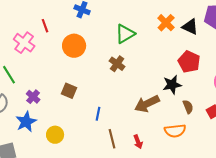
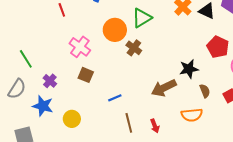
pink cross: (24, 43) -> (80, 47), moved
orange circle: (74, 46) -> (115, 30), moved
red pentagon: (189, 62) -> (218, 47), moved
blue line: (98, 114) -> (115, 98), turned 56
blue star: (26, 122) -> (43, 106), turned -30

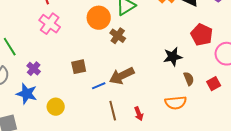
pink cross: (80, 47) -> (50, 24), moved
brown square: (86, 75) -> (79, 67), moved, turned -35
brown arrow: (164, 88) -> (122, 76), moved

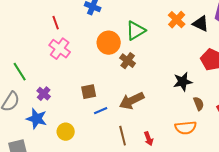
blue line: (99, 86) -> (101, 111), moved

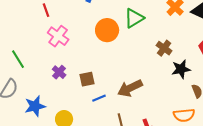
red line: (56, 23) -> (46, 10), moved
brown cross: (128, 61) -> (164, 48), moved
purple cross: (44, 94) -> (59, 72), moved
blue star: (37, 119) -> (35, 106), turned -30

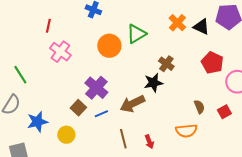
red line: (46, 10) -> (48, 26), turned 32
black star: (181, 69) -> (153, 83), moved
purple cross: (59, 72) -> (96, 88), moved, size x1.6
brown square: (87, 79) -> (78, 108), moved, turned -35

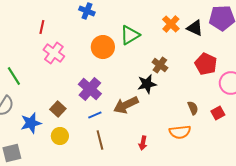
brown square: (78, 108) -> (58, 109), moved
brown line: (123, 139) -> (100, 140), moved
red arrow: (149, 142) -> (143, 143), turned 32

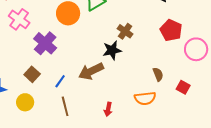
purple cross: (90, 89) -> (45, 43), moved
brown square: (58, 109) -> (32, 74), moved
red square: (218, 113) -> (183, 87), moved, turned -32
blue line: (95, 115) -> (60, 81), turned -32

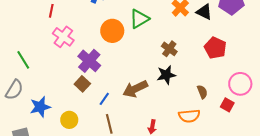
pink circle: (196, 49) -> (240, 84), moved
black star: (112, 50) -> (166, 75), moved
brown square: (32, 74) -> (82, 84), moved

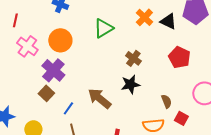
orange circle: (112, 31) -> (60, 40), moved
brown arrow: (135, 89) -> (99, 98), turned 65
red square: (227, 105) -> (181, 118), moved

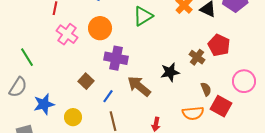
brown cross: (133, 58) -> (197, 57), moved
purple cross: (53, 70) -> (116, 58), moved, turned -30
red square: (181, 118) -> (221, 106), size x1.5

